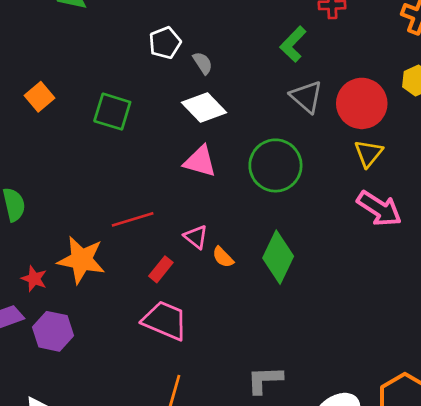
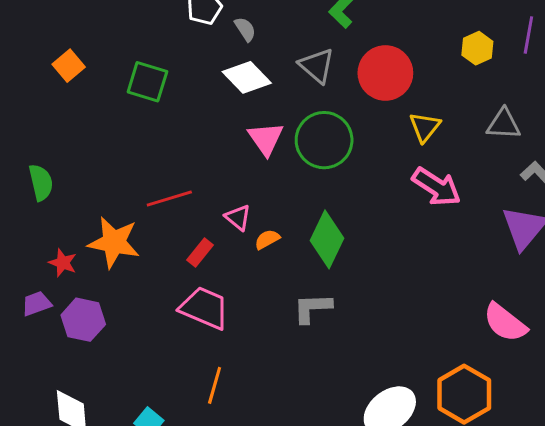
gray triangle: (306, 97) -> (317, 66), moved
red circle: (362, 103) -> (385, 73), moved
pink triangle: (200, 161) -> (266, 139), moved, turned 39
orange semicircle: (223, 257) -> (267, 239), turned 105
gray L-shape: (265, 380) -> (312, 308), moved

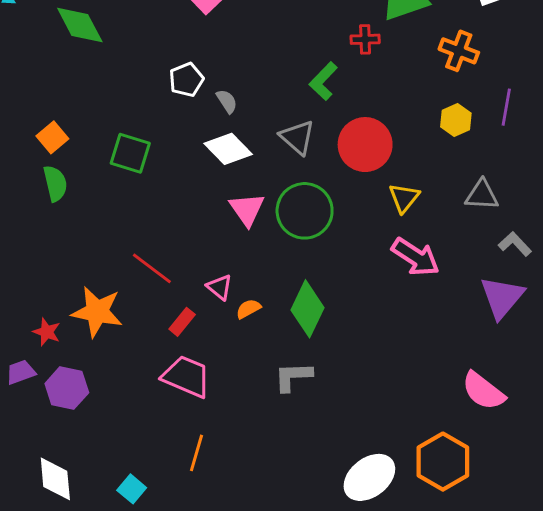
green semicircle: (41, 182) -> (55, 183), moved
red line: (169, 199) -> (152, 268), turned 54

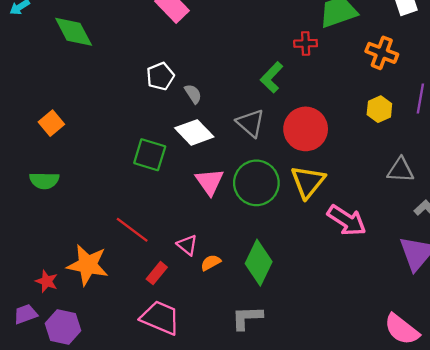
green square: (130, 153) -> (150, 155), moved
green semicircle: (55, 183) -> (44, 181), moved, turned 104
yellow triangle: (404, 198) -> (308, 182), moved, size x1.4

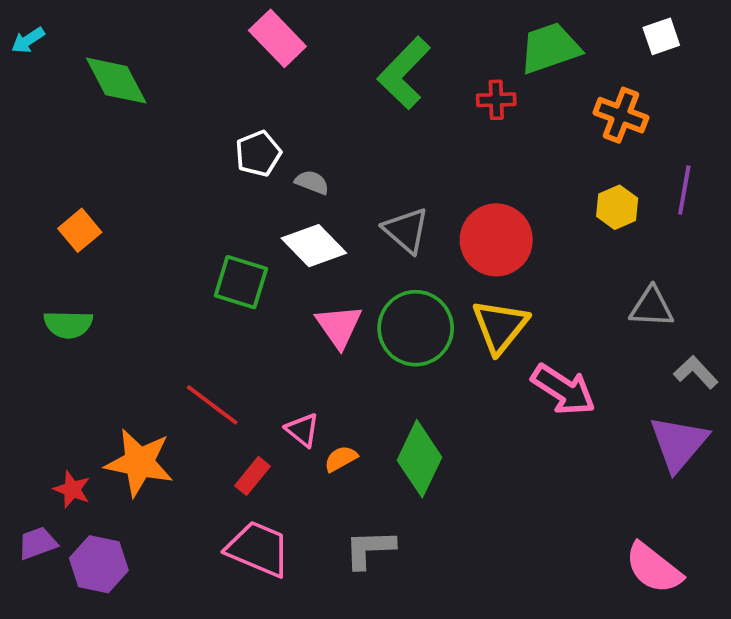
green L-shape: (272, 77) -> (404, 73), moved, size x1.4
gray semicircle: (193, 94) -> (312, 182), turned -36
gray L-shape: (247, 318) -> (370, 549), moved

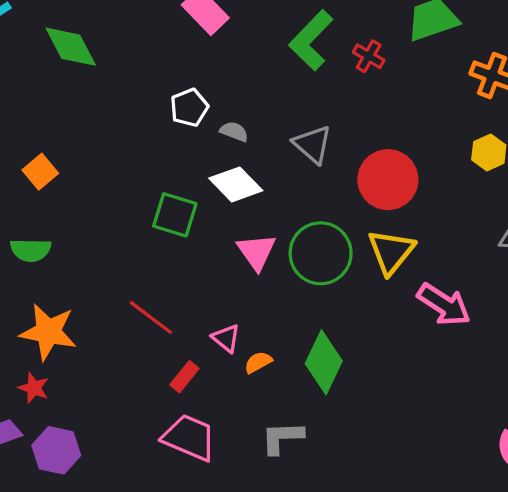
red cross: (496, 100) -> (369, 56), moved, turned 32
gray triangle: (406, 230) -> (313, 144), moved
orange star: (139, 463) -> (48, 332), moved

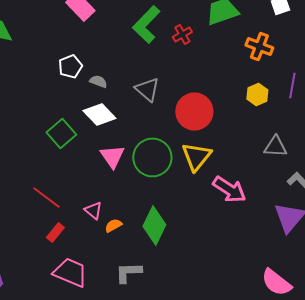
red cross: (369, 56) -> (182, 34), turned 30
green square: (175, 215) -> (61, 133), turned 32
red rectangle: (184, 377) -> (55, 232), moved

